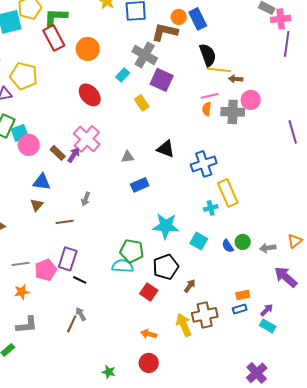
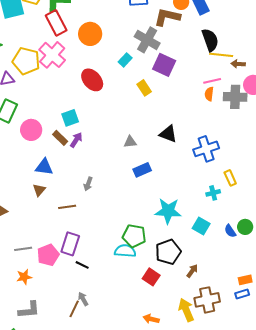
cyan square: (20, 133) -> (70, 118), moved
pink cross: (87, 139) -> (52, 55), moved
yellow rectangle: (228, 193) -> (230, 178), size x0.6

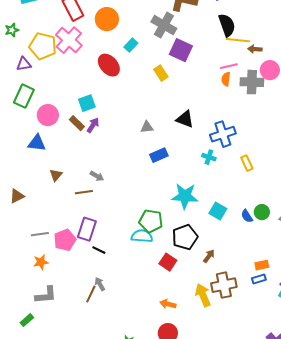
cyan rectangle: (125, 60) -> (131, 45), moved
blue triangle: (44, 167) -> (37, 143), moved
gray arrow: (88, 184) -> (97, 176), moved, turned -80
cyan cross: (213, 193) -> (209, 157), moved, turned 32

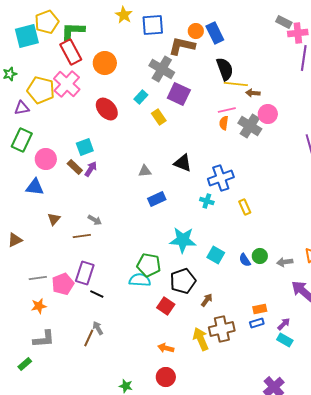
cyan rectangle: (131, 45) -> (141, 97), moved
gray cross: (252, 82) -> (250, 126), turned 30

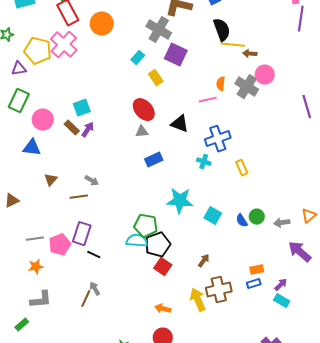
red ellipse: (107, 109) -> (144, 110), moved
pink line: (227, 110) -> (208, 100), moved
black pentagon: (183, 281) -> (158, 245), moved

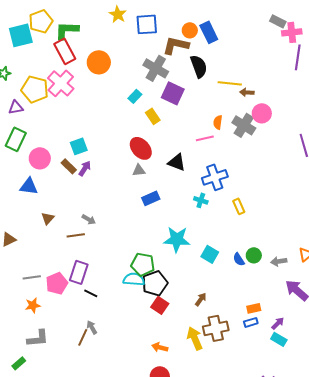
black semicircle: (222, 30) -> (199, 66), moved

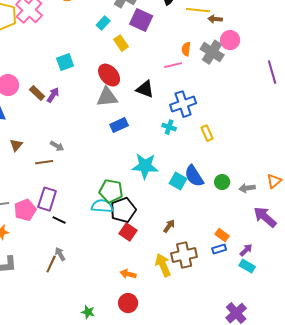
cyan square: (79, 146) -> (65, 62), moved
gray triangle: (139, 170) -> (107, 97), size x1.6
blue semicircle: (239, 259) -> (194, 176), moved, size x1.6
orange rectangle: (254, 308) -> (222, 235), turned 48

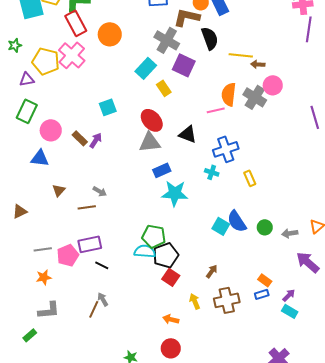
cyan rectangle: (103, 23) -> (146, 68), size x1.5
orange semicircle: (186, 49) -> (229, 94), size x1.6
cyan star: (145, 166) -> (175, 193), moved
purple rectangle: (47, 199) -> (90, 244), turned 60
yellow arrow: (163, 265) -> (195, 301), moved, size x0.7

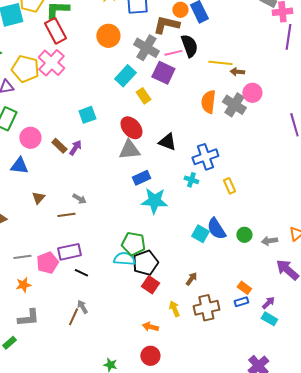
orange circle: (110, 34) -> (108, 36), moved
pink line: (216, 110) -> (173, 53), moved

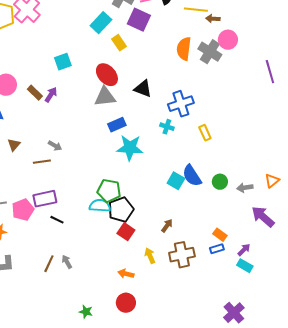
gray arrow: (82, 307) -> (67, 262), moved

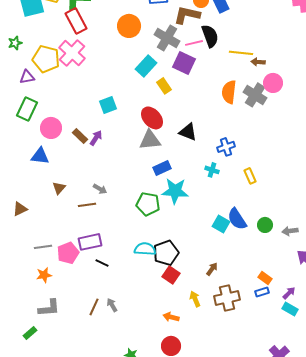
blue cross: (181, 104) -> (226, 147), size x0.7
green pentagon: (109, 191) -> (148, 204), moved

